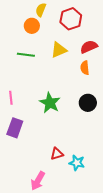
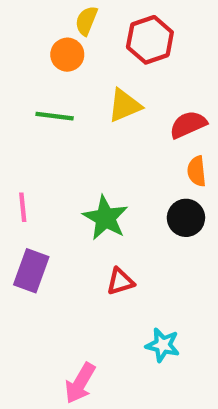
red semicircle: (89, 47) -> (188, 125), moved
orange semicircle: (85, 68) -> (197, 171), moved
red triangle: (57, 154) -> (120, 281), moved

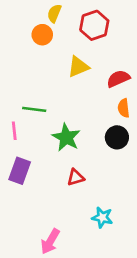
green line: (55, 116) -> (34, 109), moved

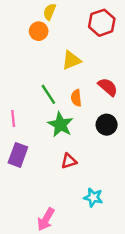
red hexagon: (94, 25) -> (102, 23), moved
red semicircle: (118, 79) -> (108, 87), moved, turned 65
orange semicircle: (124, 108) -> (76, 98), moved
green line: (34, 109) -> (48, 94), moved, turned 50

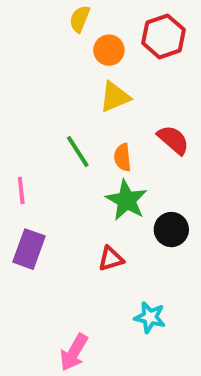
orange circle: (39, 31) -> (109, 50), moved
green star: (60, 125) -> (126, 200), moved
black circle: (107, 125) -> (171, 230), moved

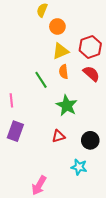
red hexagon: (164, 36) -> (90, 47), moved
orange semicircle: (123, 157) -> (64, 72), moved
black circle: (171, 230) -> (90, 140), moved

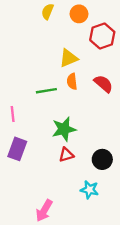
orange circle: (57, 26) -> (79, 14), moved
red hexagon: (90, 47) -> (102, 36), moved
green line: (41, 80) -> (46, 91), turned -66
green star: (67, 105) -> (64, 129), moved, turned 30

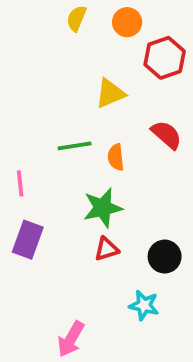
orange semicircle: (72, 81) -> (116, 157), moved

